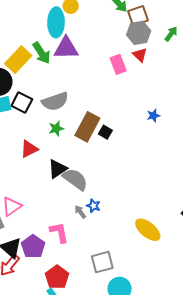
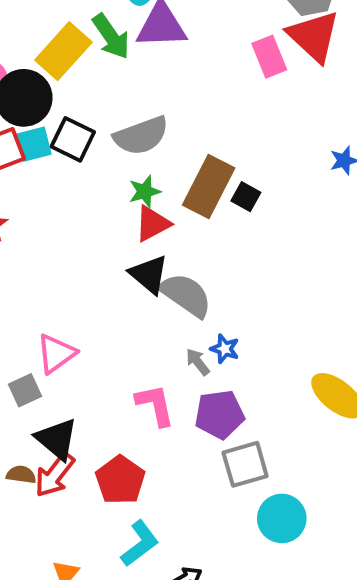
red triangle: (140, 55) -> (314, 36), size x1.8
red triangle: (29, 149) -> (152, 224), moved
black triangle: (57, 169) -> (149, 274), turned -45
purple pentagon: (33, 247) -> (220, 414), moved, turned 30
red pentagon: (57, 277) -> (120, 480), moved

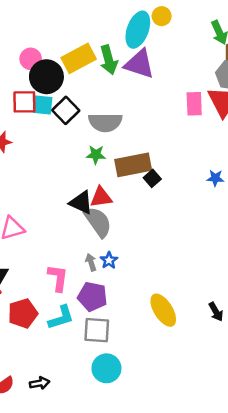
brown rectangle: (209, 186) -> (133, 165), turned 32
red triangle: (152, 224) -> (101, 197), moved
black triangle: (149, 274) -> (81, 203), turned -35
cyan L-shape: (140, 543) -> (61, 318), moved

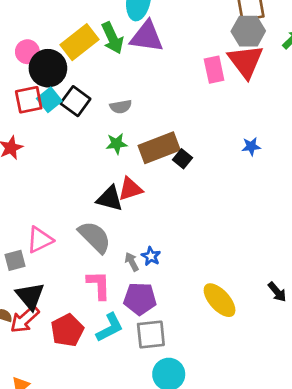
cyan square: (43, 105) -> (49, 100), turned -35
gray semicircle: (105, 122) -> (121, 107), size x0.6
gray semicircle: (98, 222) -> (95, 237), moved

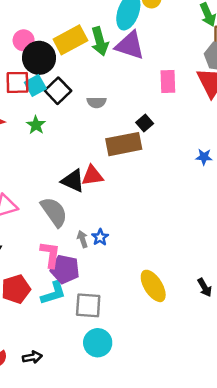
pink rectangle: (214, 70) -> (168, 82), moved
green star: (117, 144) -> (36, 125), moved, turned 30
black square: (182, 159) -> (145, 123), moved
purple pentagon: (140, 299) -> (65, 269), moved

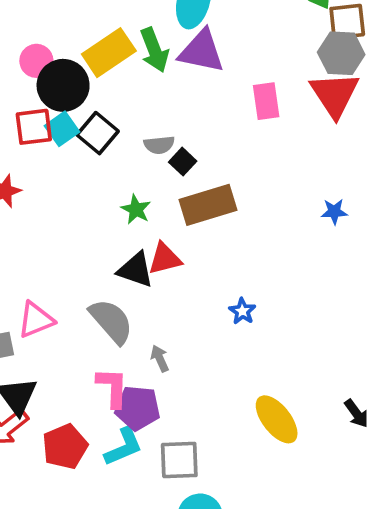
black square: (145, 123) -> (183, 162), moved
green star: (36, 125) -> (136, 209), moved
blue star: (100, 237) -> (242, 311), moved

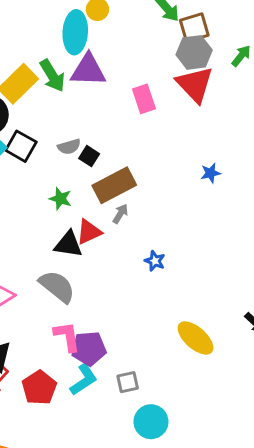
gray arrow: (160, 358) -> (120, 214), moved, turned 66
gray square: (179, 460) -> (128, 382), size x0.7

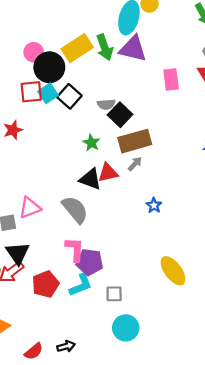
black square: (89, 156) -> (120, 115), size x1.5

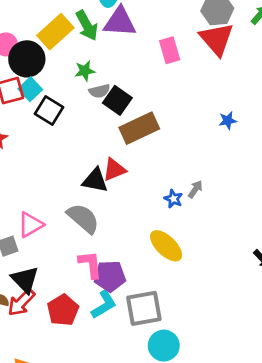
black square: (69, 96) -> (49, 110), moved
green star: (91, 143) -> (85, 71), moved, turned -30
gray arrow: (135, 164) -> (195, 189), moved
yellow ellipse: (173, 271) -> (166, 246), moved
gray square: (114, 294) -> (144, 308), size x1.8

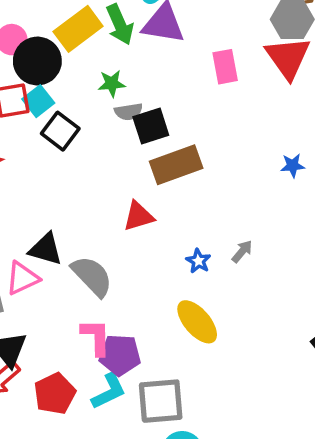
black square: (117, 100) -> (151, 126), turned 32
black triangle: (95, 180) -> (46, 249), moved
blue star: (173, 199) -> (198, 261), moved

